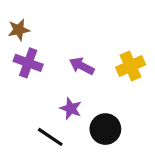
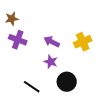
purple star: (71, 109) -> (51, 62), moved

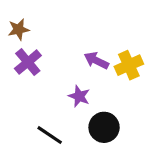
purple cross: (18, 40) -> (28, 62), turned 30
purple arrow: (52, 42) -> (96, 60), moved

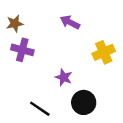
purple arrow: (96, 60) -> (70, 22), moved
purple cross: (28, 62) -> (22, 50), turned -35

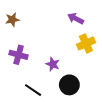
purple arrow: (70, 22) -> (76, 19), moved
purple cross: (22, 50) -> (19, 55), moved

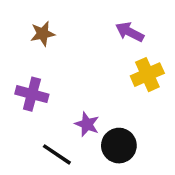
brown star: (12, 20) -> (43, 34), moved
purple star: (53, 64) -> (87, 124), moved

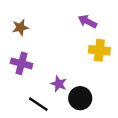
brown star: (43, 34) -> (20, 27), moved
yellow cross: (147, 75) -> (99, 50), turned 30

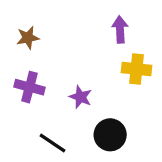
purple arrow: (87, 21) -> (120, 29), turned 60
purple star: (59, 84) -> (81, 97), moved

